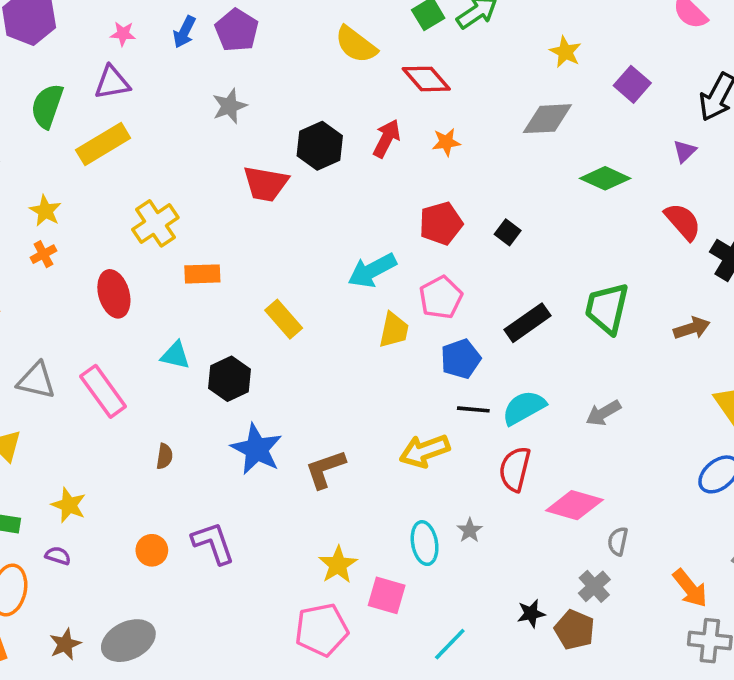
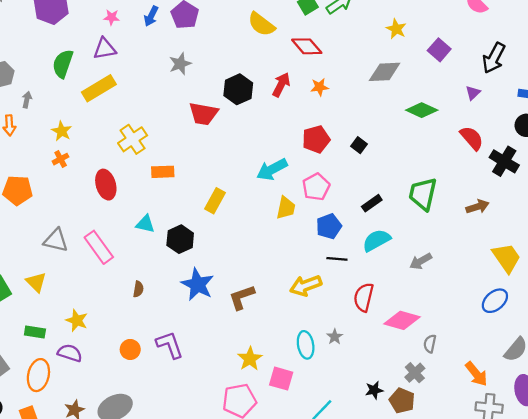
yellow rectangle: (284, 319) -> (215, 201), turned 70
black rectangle: (527, 323) -> (372, 203), size x0.7
cyan semicircle: (524, 408) -> (376, 240), moved
purple semicircle: (58, 556) -> (70, 353), size x1.5

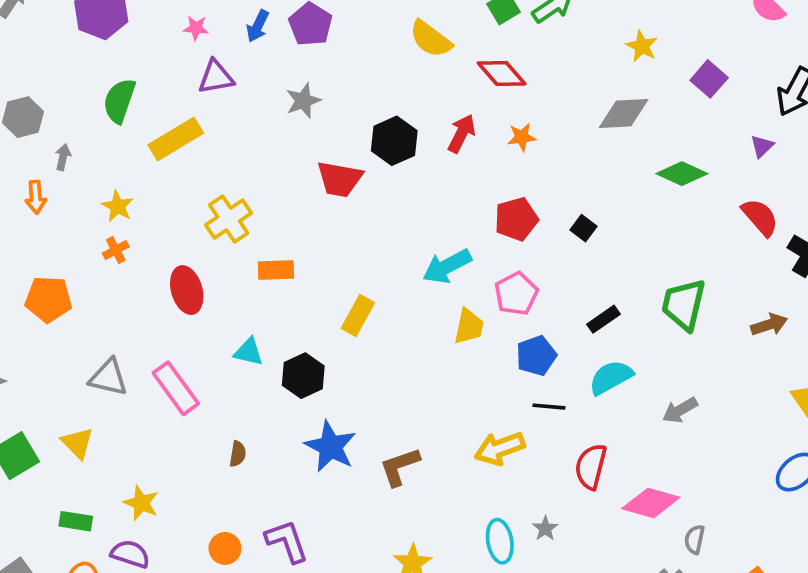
purple triangle: (105, 49) -> (216, 77), moved

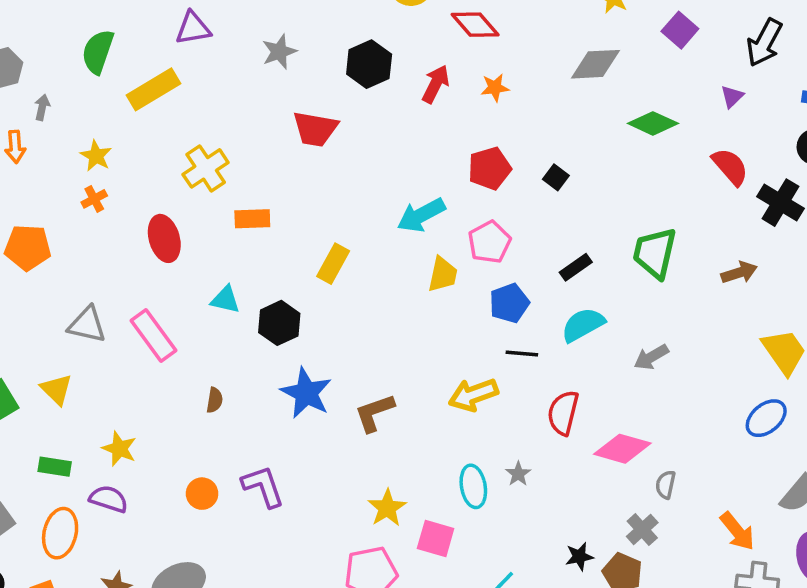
black hexagon: (394, 141) -> (369, 64), moved

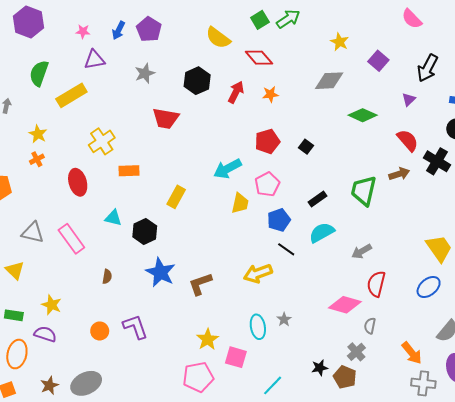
brown arrow: (739, 273) -> (399, 174), moved
black line: (522, 353) -> (286, 249), turned 30
red semicircle: (563, 413) -> (376, 284), moved

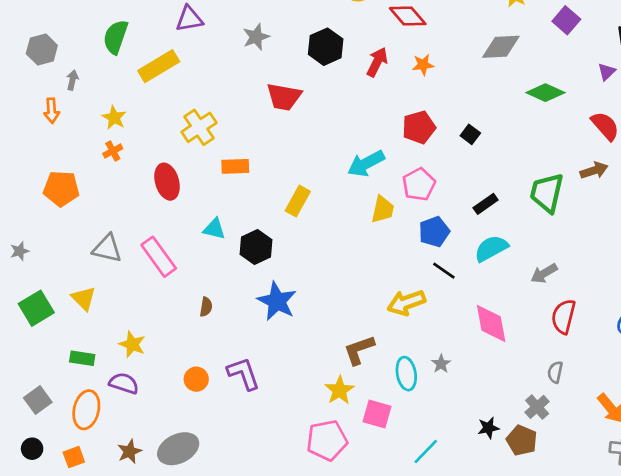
brown L-shape: (200, 284) -> (359, 350), moved
pink diamond: (345, 305) -> (491, 323), moved, turned 64

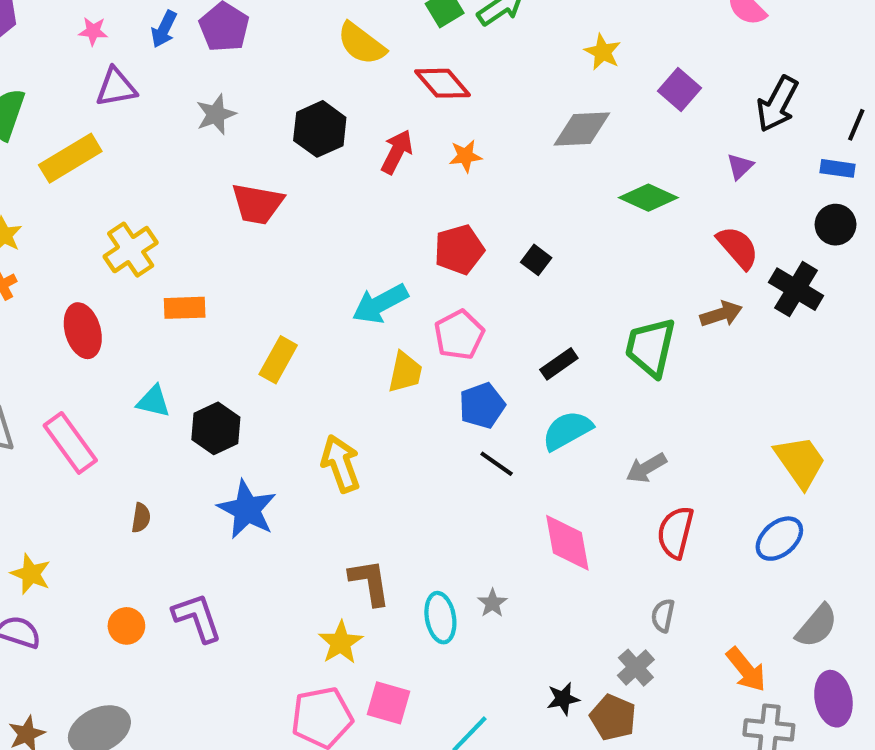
yellow arrow: (406, 303) -> (341, 464), moved, turned 90
brown L-shape: (359, 350) -> (370, 582), turned 100
pink square: (377, 414) -> (388, 703), moved

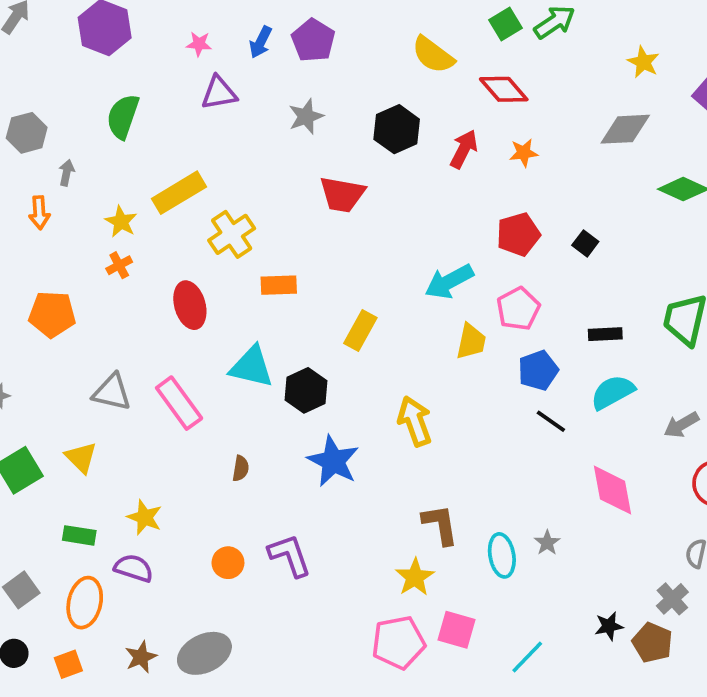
yellow rectangle: (70, 158) -> (179, 193), moved
black rectangle: (559, 364) -> (605, 334), turned 32
cyan triangle: (153, 401) -> (252, 367), size x1.5

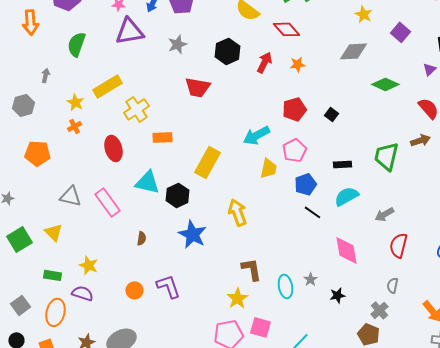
purple triangle: (219, 93) -> (129, 31), size x1.4
gray hexagon: (27, 133) -> (23, 105), moved
orange arrow: (39, 213) -> (30, 22), moved, size x1.4
yellow rectangle: (360, 331) -> (207, 162), size x1.4
black star: (609, 626) -> (337, 295), moved

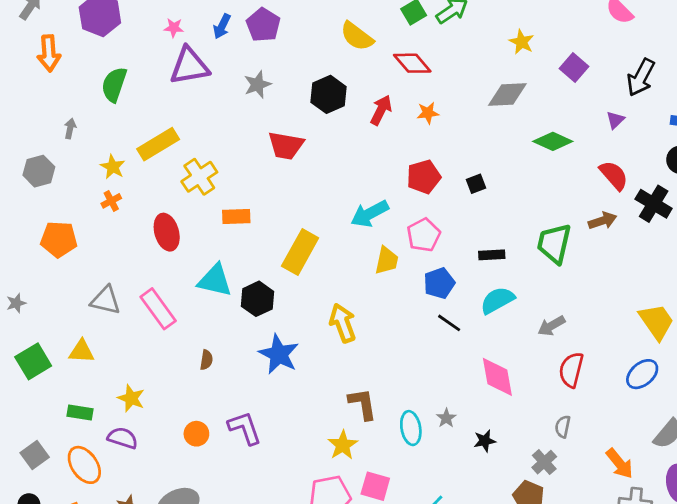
black square: (331, 114) -> (476, 184), turned 32
yellow triangle: (53, 232) -> (81, 351), turned -42
orange ellipse: (55, 312) -> (84, 465), turned -48

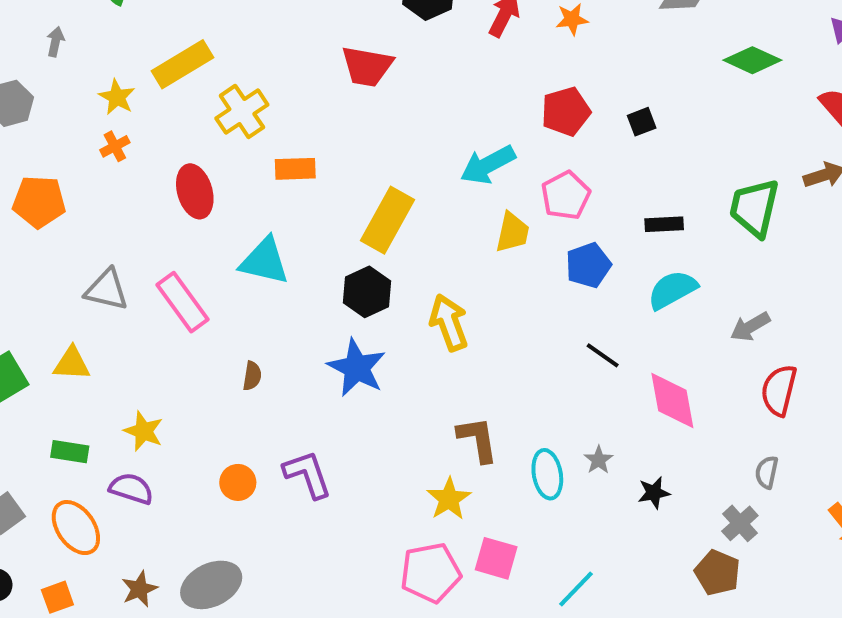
black hexagon: (257, 299) -> (367, 292), moved
black line: (449, 323) -> (603, 355), moved

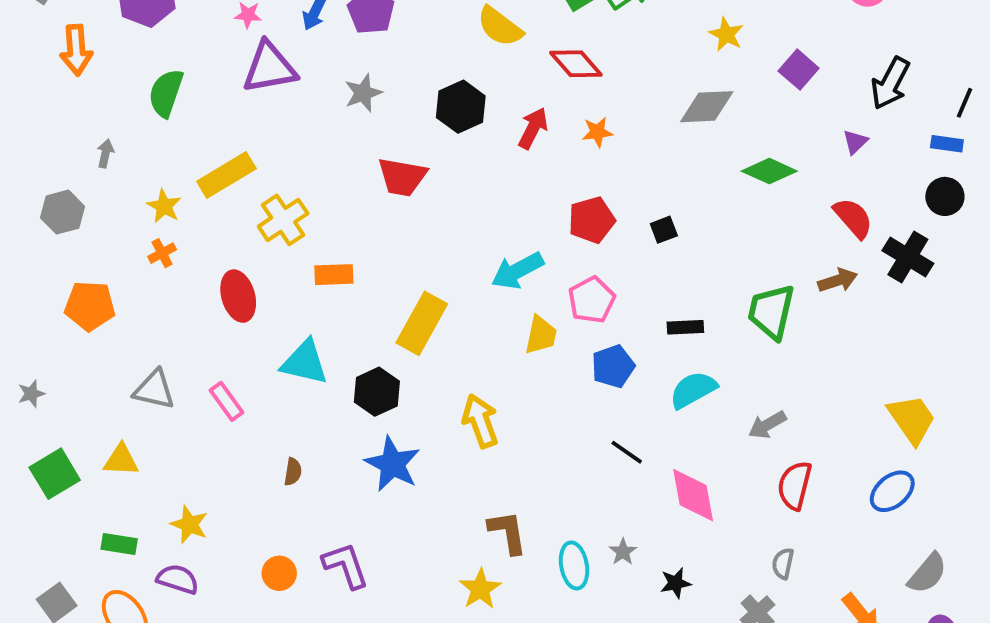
black hexagon: (367, 292) -> (377, 392), moved
pink rectangle: (182, 302) -> (226, 401), size x0.7

